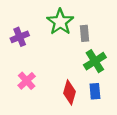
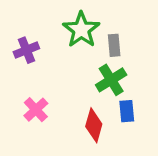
green cross: (95, 61) -> (111, 80), moved
blue rectangle: (95, 91) -> (127, 111), moved

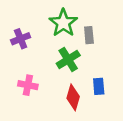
green cross: (111, 80) -> (68, 59), moved
pink cross: (36, 110) -> (28, 85), turned -36

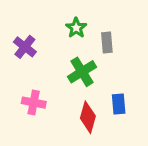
green star: (63, 23) -> (76, 28), size x0.6
purple cross: (21, 39) -> (25, 47), turned -30

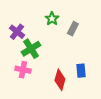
gray rectangle: (107, 42) -> (73, 29), turned 32
green cross: (82, 72) -> (31, 49), moved

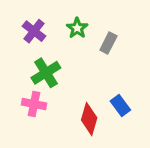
purple cross: (17, 32) -> (34, 31), moved
blue rectangle: (81, 71) -> (120, 106), turned -32

